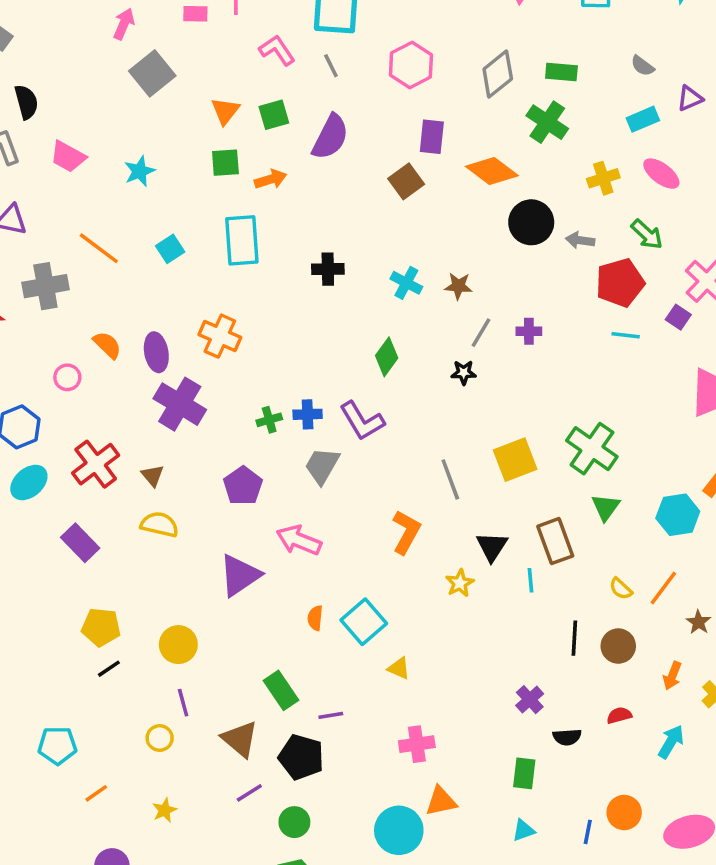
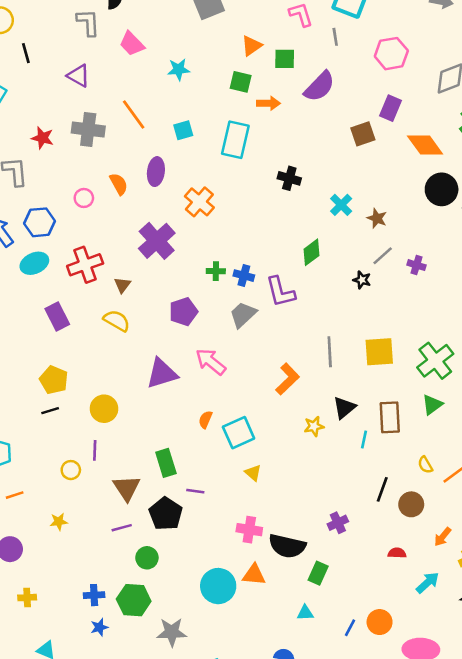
purple ellipse: (156, 352) -> (156, 172), moved
black semicircle: (567, 737) -> (287, 546), moved, size x1.8

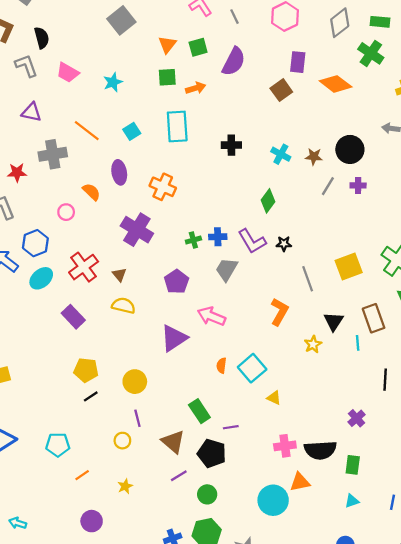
black circle: (442, 189) -> (350, 149), moved
black star: (362, 280) -> (284, 244), moved

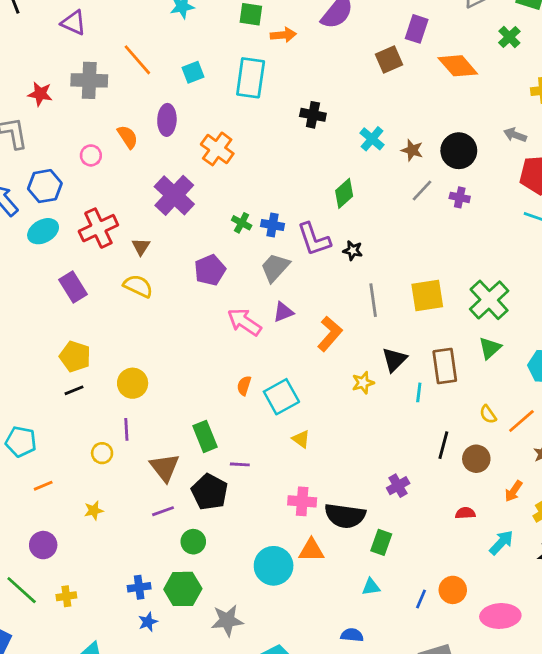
green cross: (371, 53) -> (509, 37), size x0.7
green cross: (193, 240) -> (242, 223), turned 32
purple triangle: (174, 338) -> (283, 312), moved, size x0.6

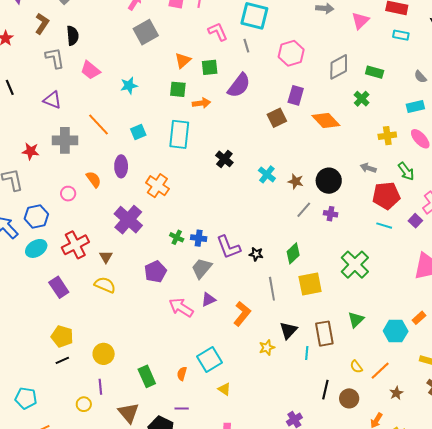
black cross: (313, 115) -> (224, 159), turned 30
green diamond: (344, 193) -> (293, 253), moved
green cross: (489, 300) -> (355, 265), moved
orange semicircle: (244, 386) -> (182, 374), moved
green rectangle: (205, 436) -> (147, 376), moved

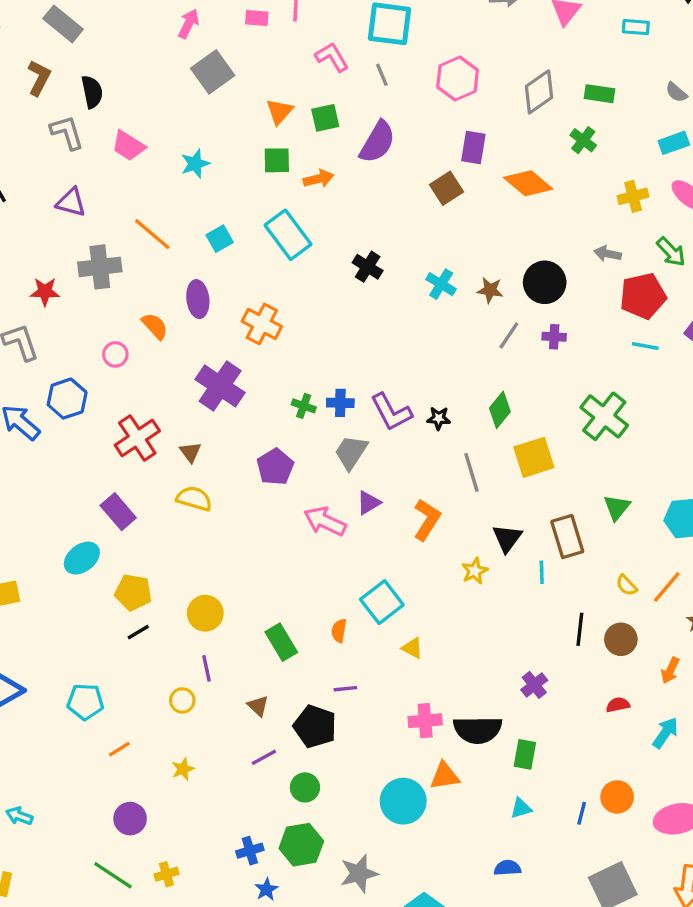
cyan rectangle: (179, 134) -> (288, 235), turned -36
cyan ellipse: (36, 248) -> (82, 558), moved
brown triangle: (128, 413) -> (258, 706), size x0.6

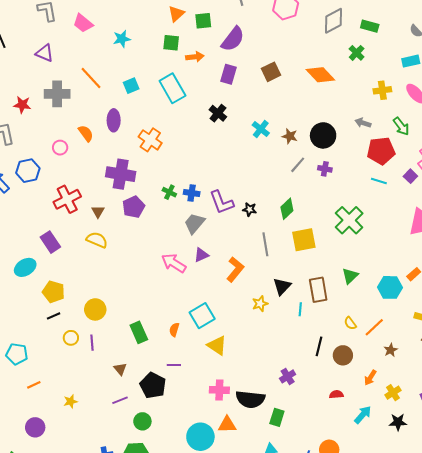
purple rectangle: (473, 148) -> (228, 74), moved
purple cross: (220, 386) -> (121, 174), turned -32
purple pentagon: (275, 467) -> (134, 207), moved
yellow triangle: (412, 648) -> (217, 345), size x1.5
yellow circle: (182, 700) -> (71, 338), moved

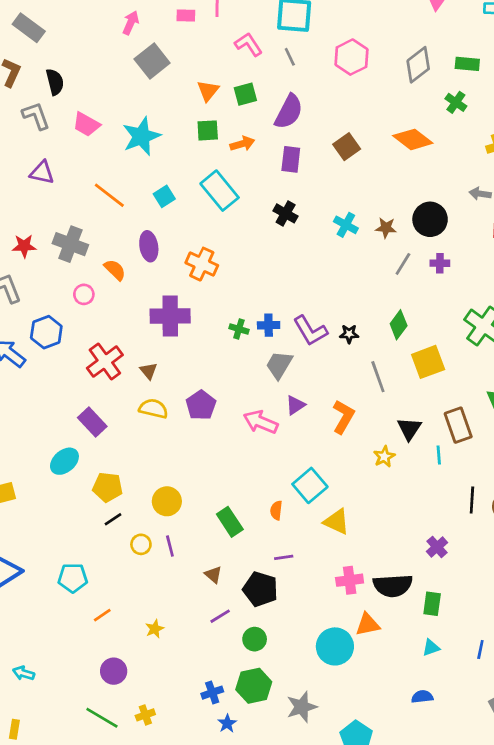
cyan star: (122, 39) -> (141, 136), size x1.6
gray cross: (57, 94) -> (70, 244), moved, turned 30
purple pentagon: (134, 207) -> (201, 405), moved

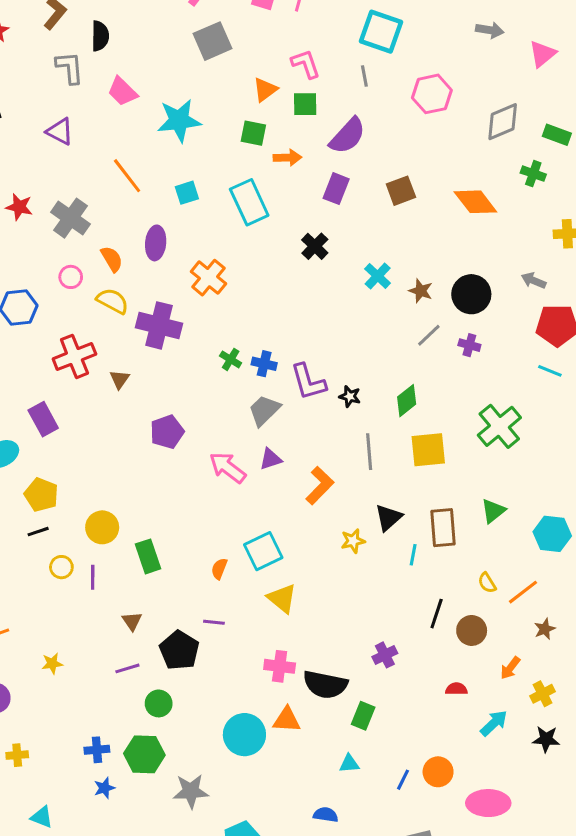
pink L-shape: (249, 44) -> (306, 64), moved
green cross: (456, 102) -> (533, 174), turned -30
yellow semicircle: (153, 409) -> (113, 301), moved
green rectangle: (230, 522) -> (148, 556), moved

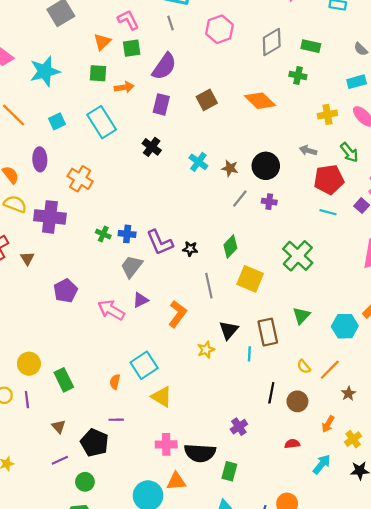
yellow square: (428, 450) -> (250, 279), turned 36

